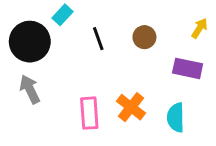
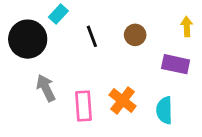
yellow arrow: (200, 28) -> (187, 27), turned -36
gray arrow: (30, 89) -> (46, 88), moved

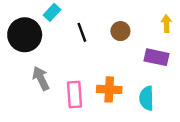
orange cross: (123, 100) -> (109, 89), turned -35

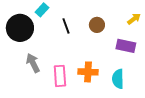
yellow arrow: (166, 24) -> (134, 19), turned 56

